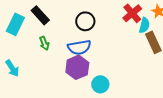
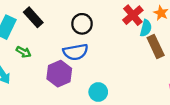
green arrow: (44, 43) -> (24, 52), moved, turned -40
purple hexagon: (77, 67) -> (59, 74), moved

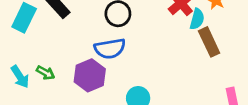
green arrow: (24, 52) -> (46, 73), moved

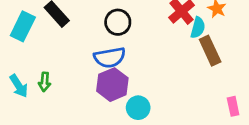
green arrow: (46, 73) -> (45, 82), turned 66
purple hexagon: (90, 75) -> (112, 85), moved

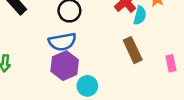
brown rectangle: (210, 51) -> (133, 50), moved
pink rectangle: (233, 106) -> (171, 63), moved

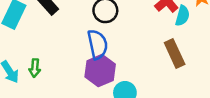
blue semicircle: (62, 42) -> (98, 44), turned -92

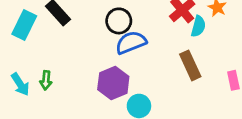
blue semicircle: (98, 44) -> (131, 43), moved, turned -100

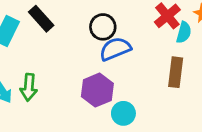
brown rectangle: (190, 65) -> (176, 72), turned 32
green arrow: (46, 80) -> (29, 87), size x1.4

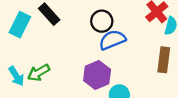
green arrow: (29, 87) -> (39, 73), turned 55

